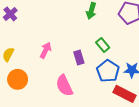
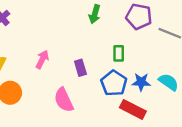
green rectangle: (103, 45) -> (119, 53), moved, turned 40

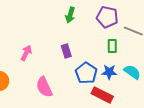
green rectangle: (119, 53) -> (112, 46), moved
purple rectangle: (80, 68) -> (66, 51), moved

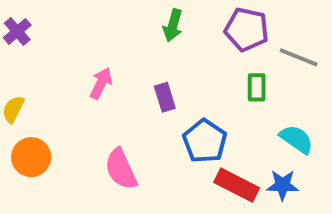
pink arrow: (26, 53) -> (101, 83), moved
blue star: (109, 72) -> (283, 185), moved

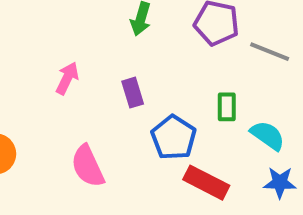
green rectangle: (257, 87) -> (227, 107), moved
blue star: (283, 185) -> (280, 183), moved

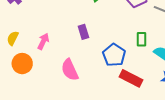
pink arrow: (67, 78) -> (43, 41), moved
purple rectangle: (133, 93) -> (83, 32), moved

